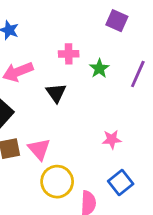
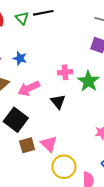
green star: (99, 68) -> (88, 81), size x1.5

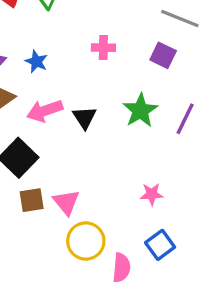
pink cross: (65, 72) -> (103, 48), moved
black triangle: (58, 102) -> (85, 117), moved

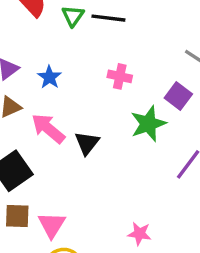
green star: (140, 110) -> (148, 124), moved
pink arrow: (45, 111) -> (48, 128), turned 48

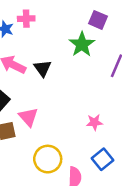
pink cross: (120, 76) -> (26, 19), moved
pink triangle: (52, 225) -> (28, 117), moved

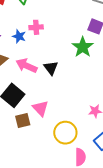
yellow circle: (48, 159) -> (65, 133), moved

